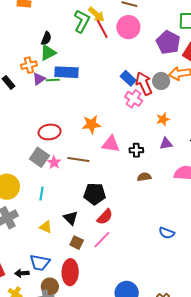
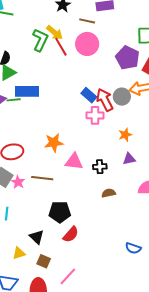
pink cross: (134, 99) -> (95, 115), turned -30
yellow triangle: (46, 227) -> (19, 253), moved, turned -40
pink line: (102, 240) -> (68, 276), moved

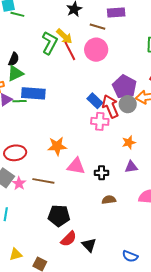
purple pentagon: (128, 58) -> (124, 87), moved
black triangle: (37, 237) -> (89, 245), moved

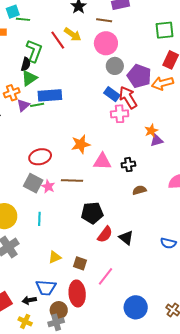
green L-shape: (50, 43) -> (34, 51), moved
red line: (70, 51) -> (58, 40), moved
gray circle: (128, 104) -> (115, 66), moved
purple triangle: (131, 167) -> (157, 140), moved

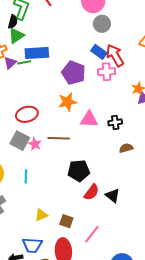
purple pentagon: (139, 76) -> (74, 73), moved

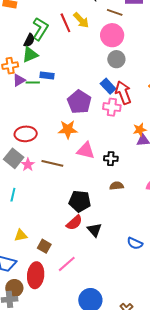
blue rectangle: (37, 53) -> (47, 76), size x0.6
black pentagon: (79, 171) -> (80, 201), moved

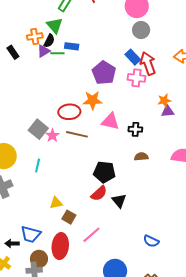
black semicircle: (29, 40) -> (49, 41), moved
green triangle: (30, 55) -> (55, 25), turned -48
red ellipse: (26, 134) -> (69, 112), moved
yellow triangle: (21, 235) -> (56, 203), moved
blue semicircle: (135, 243) -> (151, 241), moved

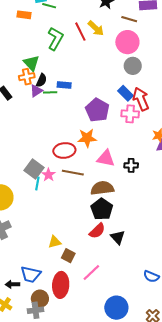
green triangle: (55, 25) -> (31, 63), moved
brown semicircle: (141, 157) -> (102, 188), moved, size x1.6
cyan line: (38, 165) -> (37, 184), moved
black pentagon: (104, 172) -> (102, 209), turned 30

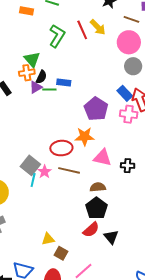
brown semicircle: (102, 188) -> (98, 187), size x0.7

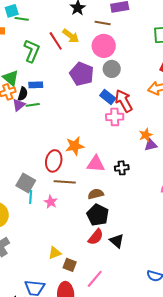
blue rectangle: (64, 83) -> (36, 85), moved
purple pentagon: (96, 109) -> (82, 74), moved
red ellipse: (61, 148) -> (54, 161), turned -65
pink star: (45, 172) -> (51, 202), moved

